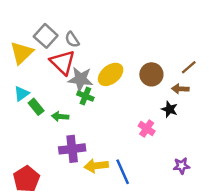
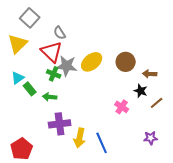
gray square: (46, 36) -> (30, 18), moved
brown line: (189, 67) -> (157, 103), moved
green cross: (85, 96) -> (54, 74), moved
yellow arrow: (96, 166) -> (80, 138), turned -72

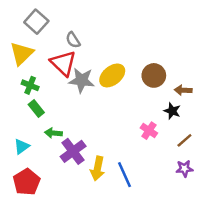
green cross: (54, 74) -> (30, 85), moved
cyan triangle: (18, 78) -> (22, 146), moved
green arrow: (50, 97) -> (53, 133), moved
brown line: (157, 103) -> (184, 140), moved
purple cross: (60, 124) -> (73, 151), turned -30

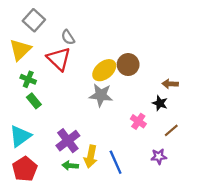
brown circle: (154, 75) -> (128, 65), moved
gray star: (82, 80) -> (101, 95), moved
green arrow: (53, 133) -> (70, 166), moved
cyan triangle: (22, 146) -> (20, 136), size x1.5
purple star: (184, 169) -> (159, 157), moved

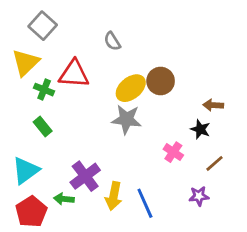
gray semicircle: (68, 37) -> (112, 41), moved
red triangle: (59, 59) -> (74, 74), turned -40
green cross: (28, 79) -> (44, 90), moved
green arrow: (70, 166) -> (64, 199), moved

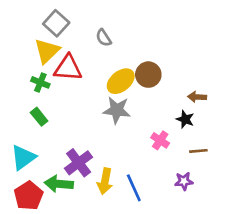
gray square: (43, 26) -> (56, 23), moved
yellow triangle: (26, 63) -> (47, 51), moved
brown line: (215, 163) -> (198, 151), turned 36
green arrow: (64, 199) -> (59, 184), size x1.5

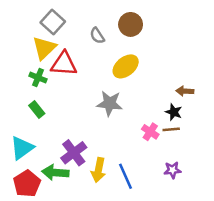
brown circle: (148, 75) -> (131, 24), moved
yellow ellipse: (121, 81) -> (126, 66), moved
brown line: (198, 151) -> (171, 129), moved

